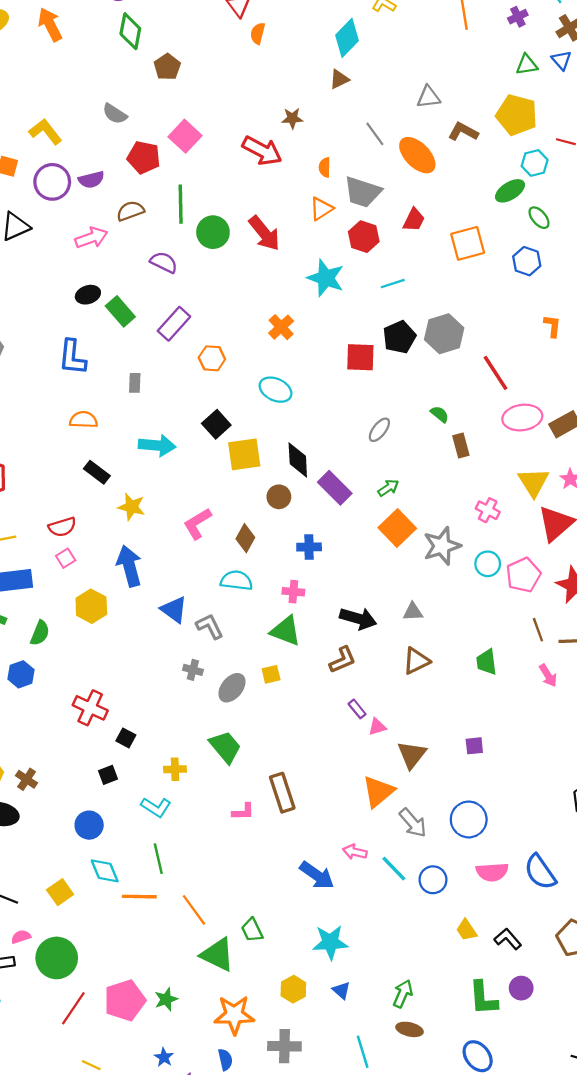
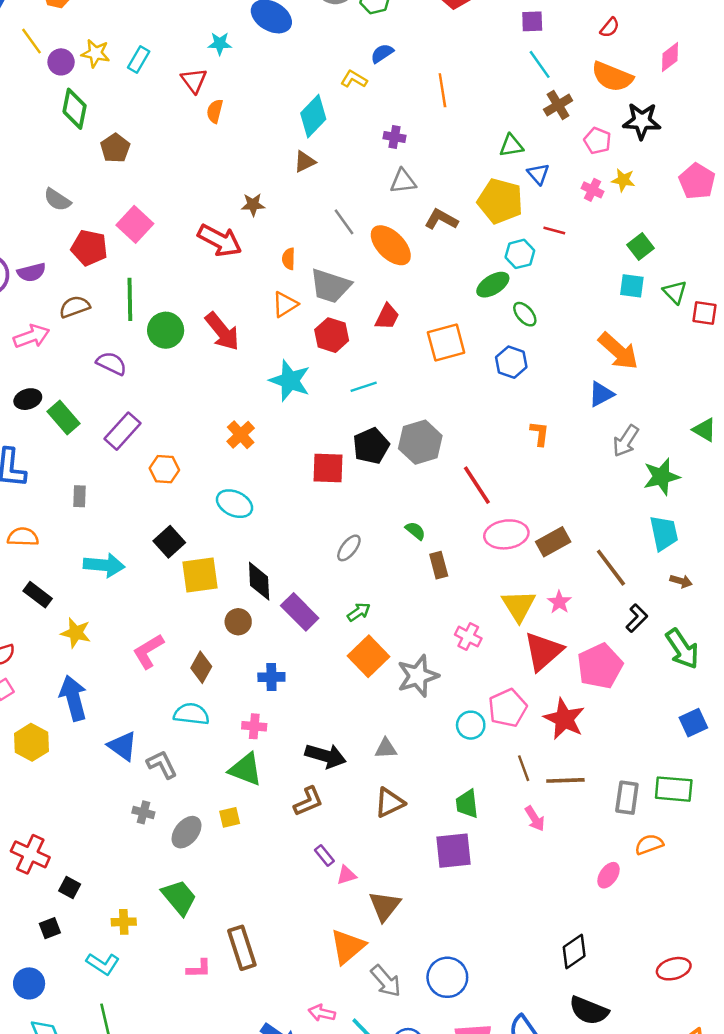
purple cross: (518, 17) -> (394, 137), moved, turned 36
blue triangle: (561, 60) -> (538, 174), moved
cyan circle: (488, 564) -> (471, 725), moved
purple square: (474, 746) -> (453, 851), moved, size x1.8

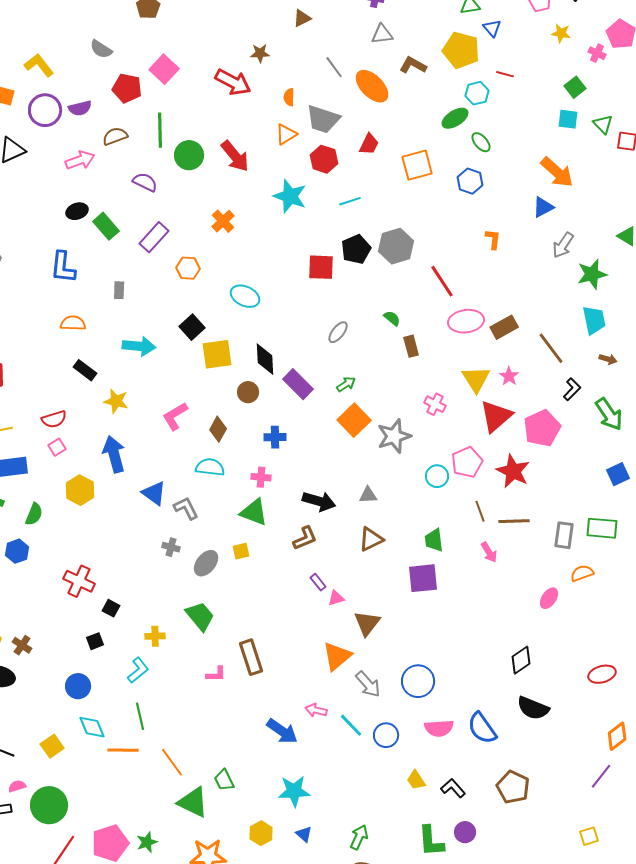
pink cross: (593, 190) -> (597, 53), moved
orange cross: (241, 435) -> (223, 221), moved
cyan L-shape: (103, 964) -> (138, 670), turned -72

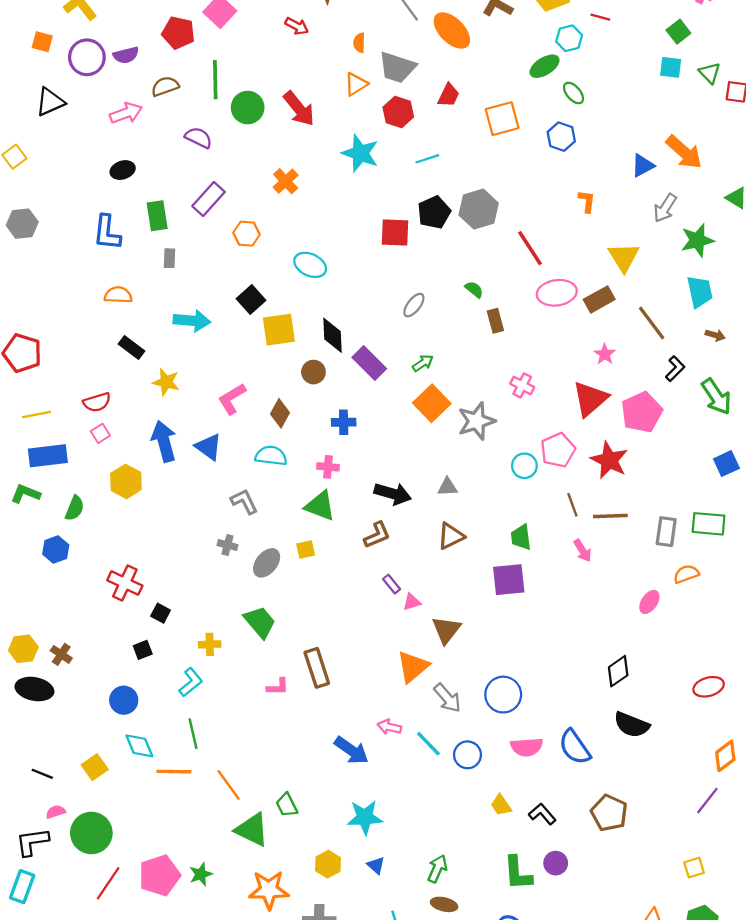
red arrow: (233, 82) -> (297, 26), size x0.6
orange arrow: (557, 172) -> (684, 152), moved
green rectangle: (106, 226) -> (157, 216), moved, turned 32
yellow triangle: (476, 379) -> (624, 257), moved
blue triangle: (154, 493) -> (209, 447), moved

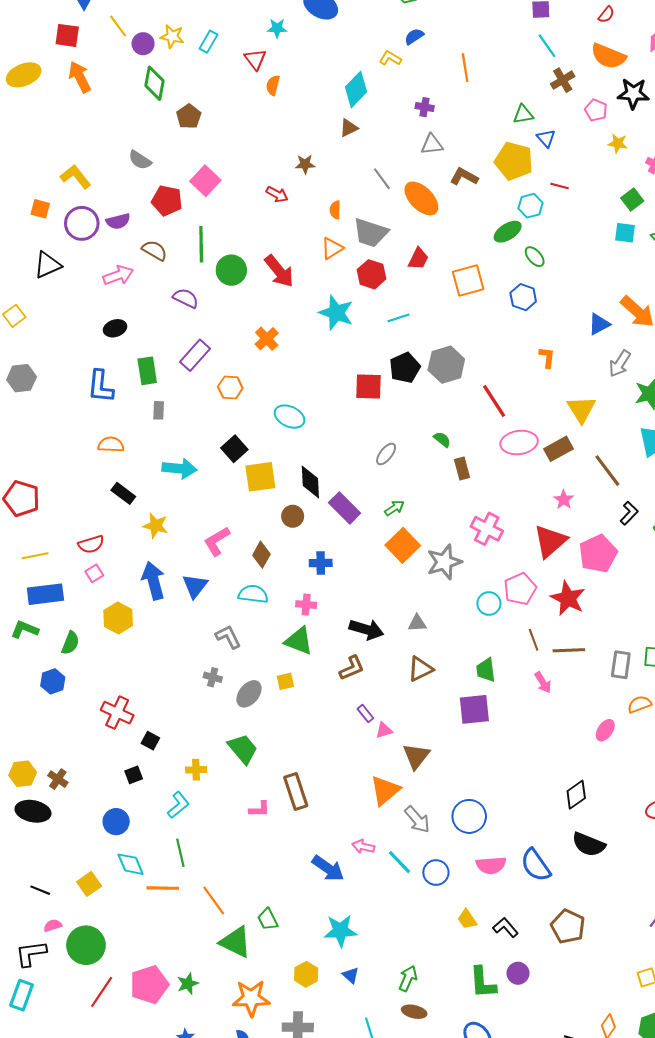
brown semicircle: (165, 86) -> (154, 250), turned 50
pink cross: (522, 385) -> (487, 529), size x1.4
blue triangle: (209, 447) -> (195, 586), turned 32

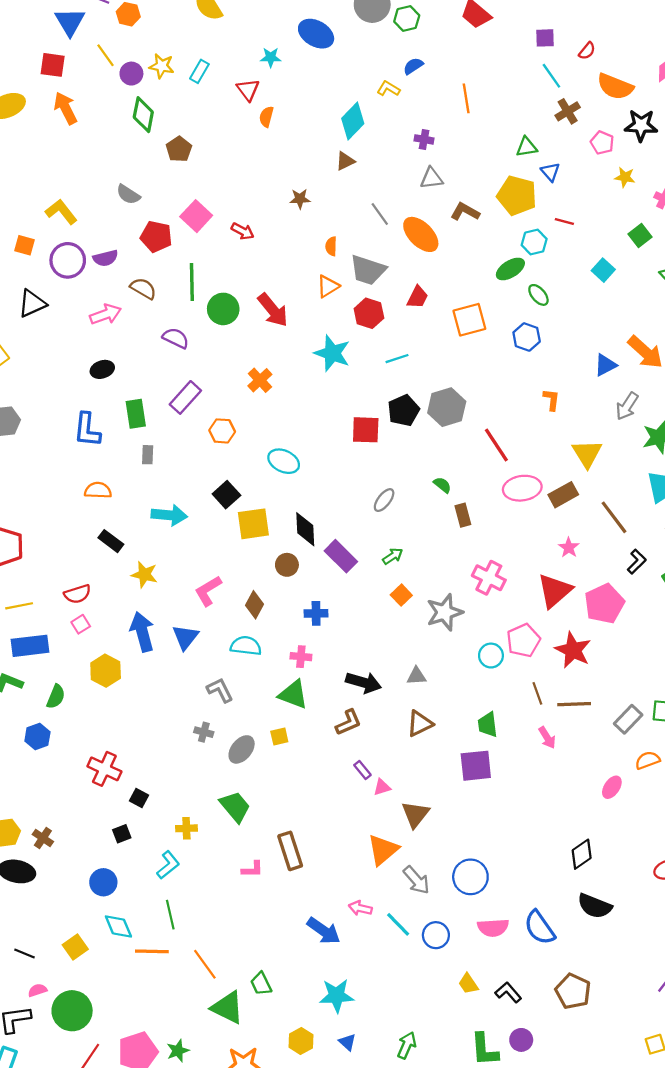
red semicircle: (606, 15) -> (587, 51), moved
red arrow: (277, 194) -> (243, 231), moved
cyan square: (625, 233) -> (603, 270), moved, turned 35
orange square: (403, 545) -> (401, 595), size x0.6
gray rectangle: (621, 665) -> (628, 719), turned 36

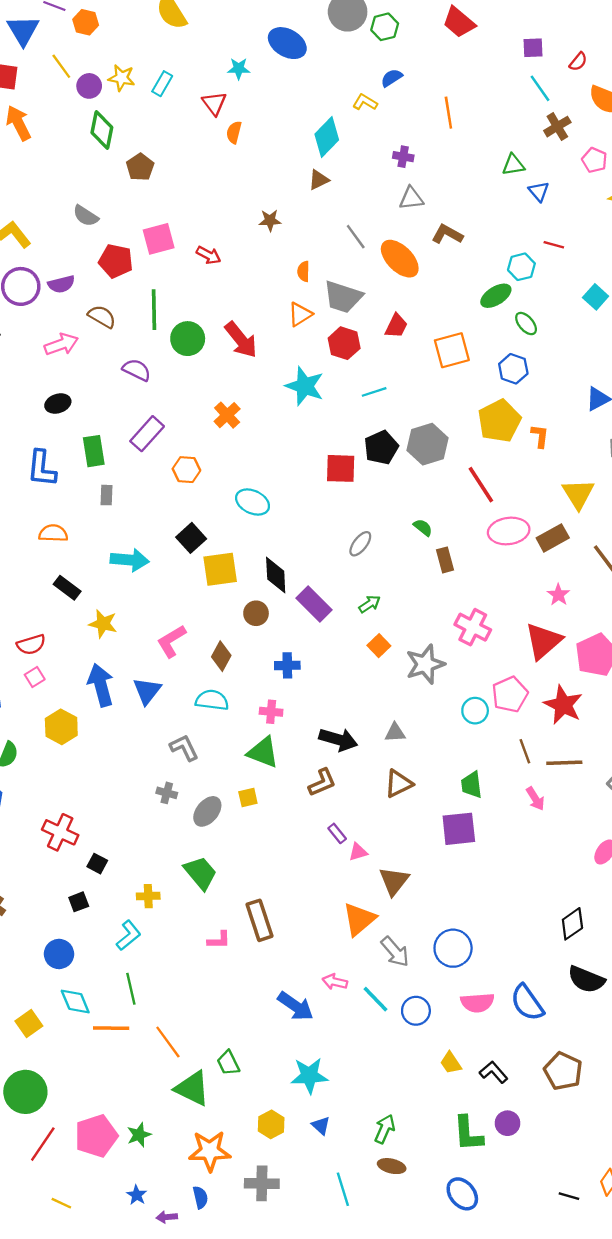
yellow pentagon: (517, 196) -> (499, 421), moved, turned 30
pink square: (196, 216) -> (159, 239), turned 32

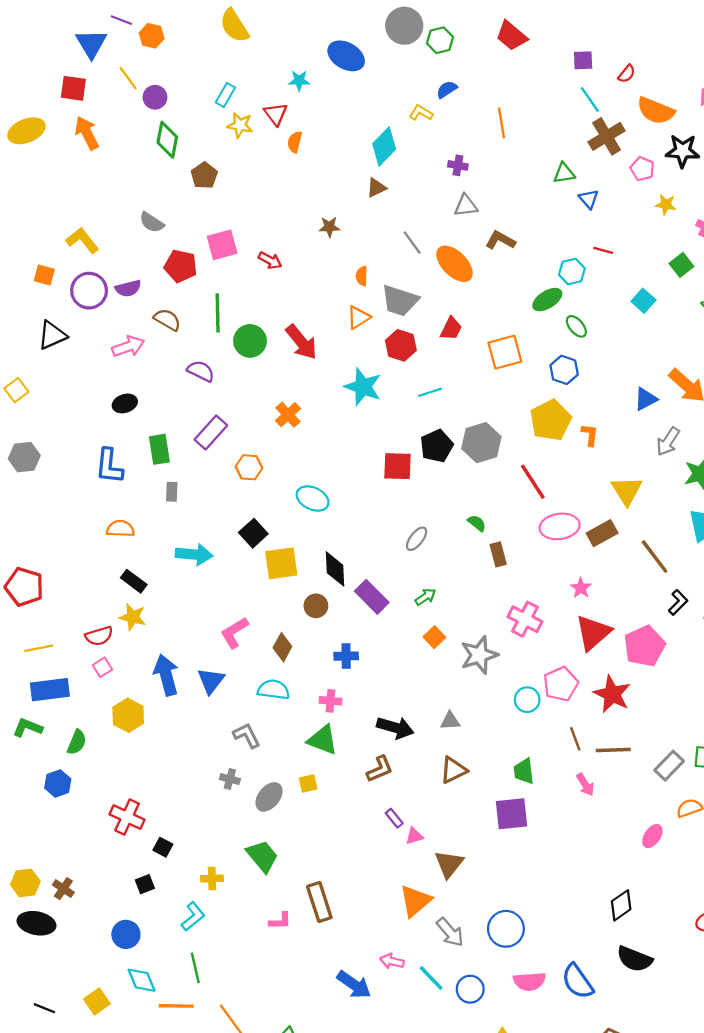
yellow star: (122, 78) -> (240, 125), moved
brown cross: (557, 127) -> (607, 136), size x1.4
pink star: (558, 595) -> (581, 588), moved
yellow star: (103, 624) -> (133, 617), moved

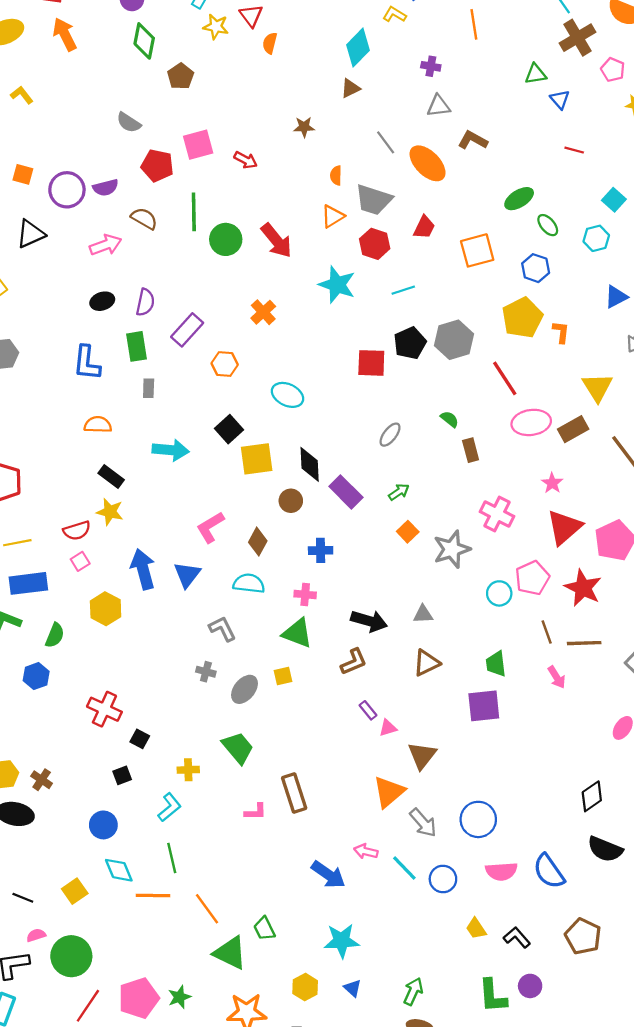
yellow L-shape: (82, 240) -> (22, 95), moved, size x0.7
cyan hexagon: (572, 272) -> (596, 238), moved
purple semicircle: (201, 371) -> (145, 302), moved, turned 76

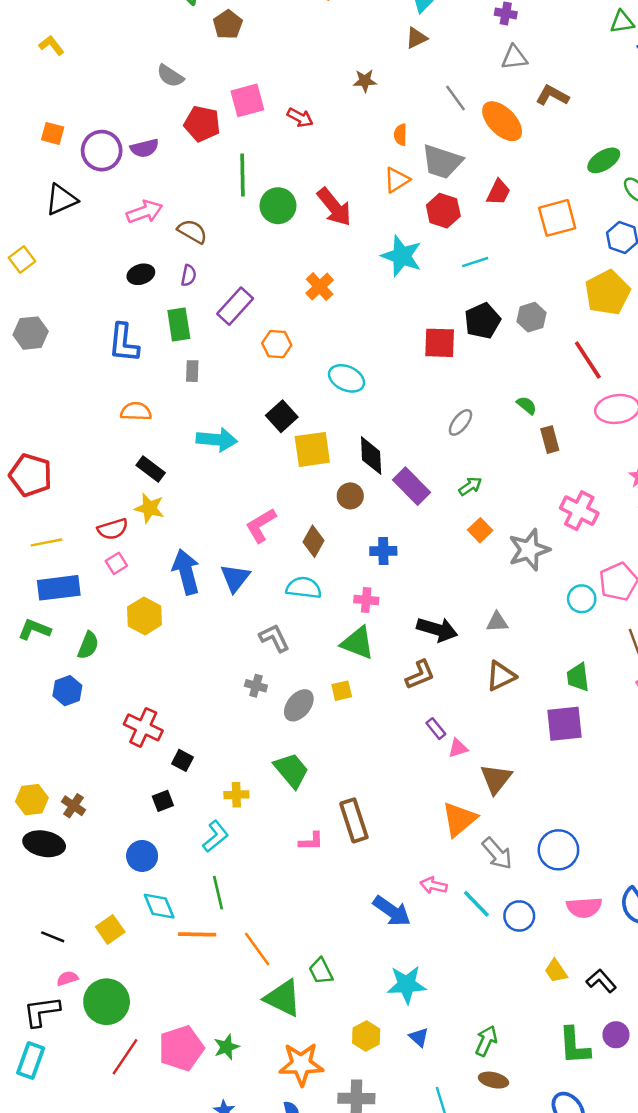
brown semicircle: (144, 218) -> (192, 231), moved
purple semicircle: (145, 302) -> (189, 276), size x0.7
gray hexagon: (454, 340) -> (531, 317), size x0.7

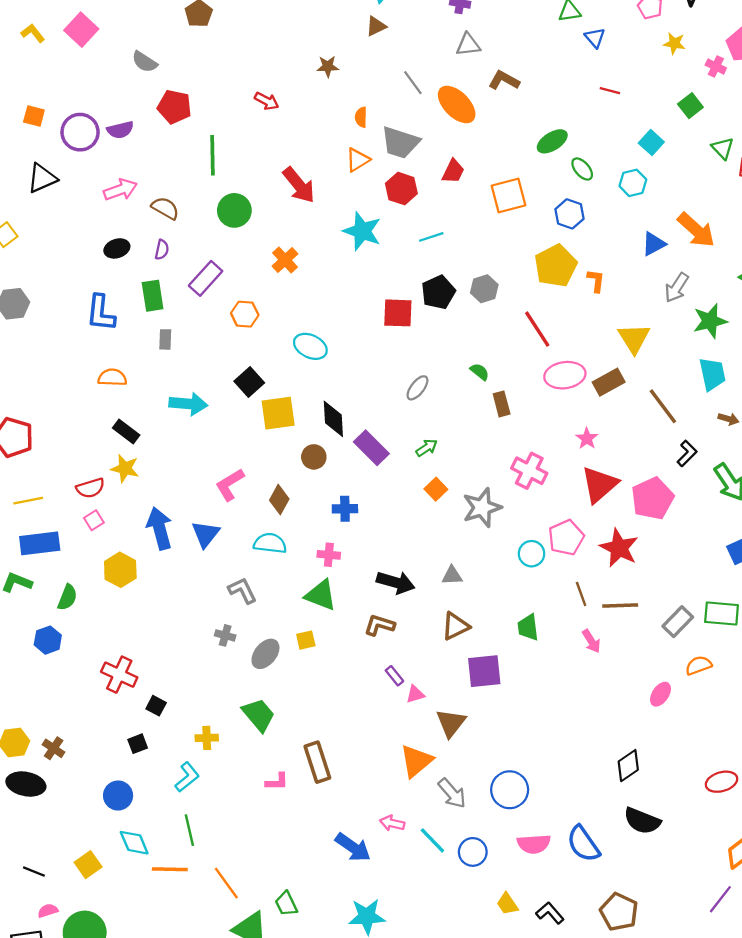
pink square: (247, 100) -> (81, 30), moved, turned -32
green circle: (278, 206) -> (234, 210), moved
brown L-shape: (420, 675) -> (379, 625), turned -140
purple square: (565, 724) -> (484, 671), moved

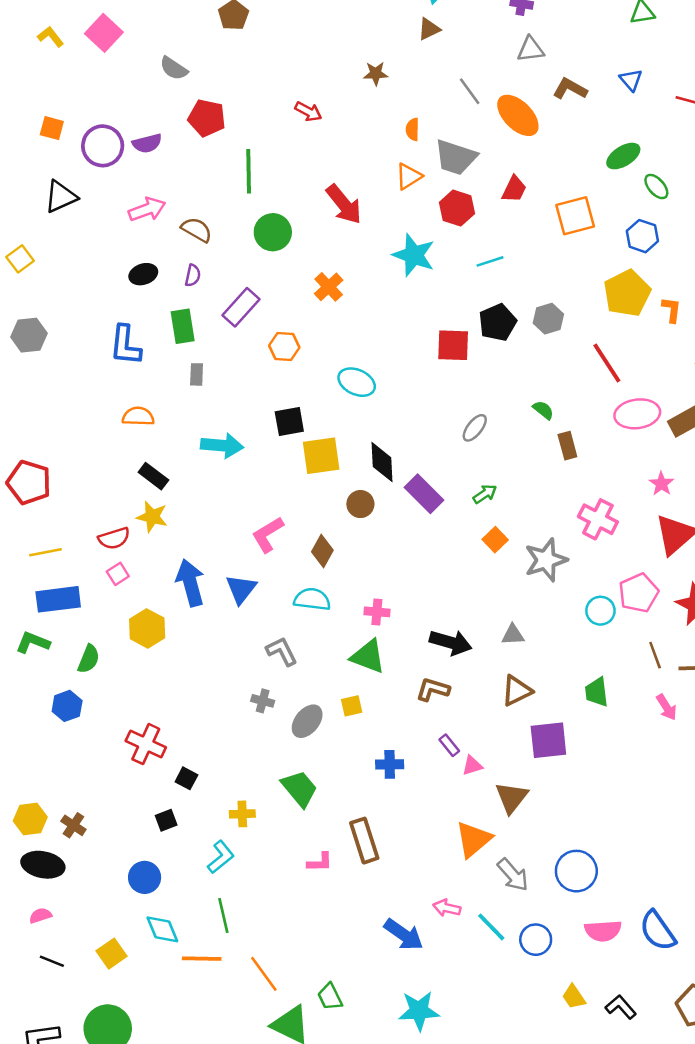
blue triangle: (595, 38) -> (631, 80), moved
black square: (249, 382) -> (289, 421), turned 32
blue cross: (345, 509) -> (390, 764), moved
pink semicircle: (48, 911) -> (40, 915), moved

